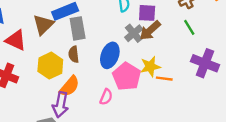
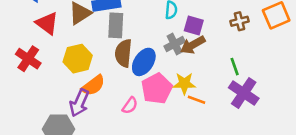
green line: (189, 27) -> (235, 67), moved
brown semicircle: (74, 54) -> (123, 53), moved, size x1.5

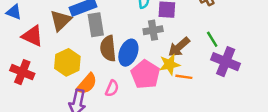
gray cross: (175, 44) -> (153, 30), turned 30
brown arrow: (193, 45) -> (179, 47), moved
pink semicircle: (130, 105) -> (112, 88), moved

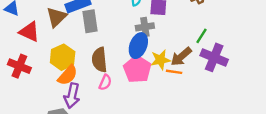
green line: (212, 39) -> (201, 36), turned 63
brown arrow: (179, 47) -> (181, 57), moved
brown semicircle: (108, 48) -> (99, 60), moved
blue ellipse: (128, 53) -> (138, 46), moved
orange semicircle: (87, 84) -> (68, 75), moved

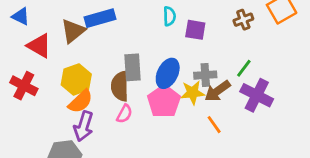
gray rectangle: (90, 21) -> (132, 67), moved
gray cross: (145, 27) -> (205, 75), moved
orange line: (174, 72) -> (214, 125), moved, turned 42

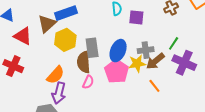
yellow hexagon: (76, 79) -> (65, 40), moved

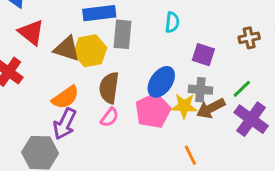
purple square: (136, 17) -> (203, 55), moved
brown triangle: (47, 24) -> (67, 49), moved, turned 48
gray rectangle: (92, 48) -> (123, 34), moved
orange line: (154, 86) -> (190, 155), moved

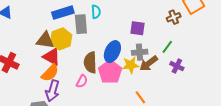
cyan semicircle: (172, 22) -> (96, 12), moved
red triangle: (31, 32) -> (52, 57), moved
brown cross: (249, 38) -> (174, 17), moved
brown semicircle: (109, 88) -> (90, 62), moved
purple cross: (251, 119) -> (177, 66), size x0.6

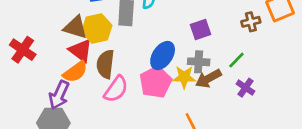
purple square: (138, 28) -> (201, 30), turned -35
brown semicircle: (90, 62) -> (105, 64), moved
pink semicircle: (82, 81) -> (116, 89), size x1.5
purple arrow: (53, 91) -> (59, 95), moved

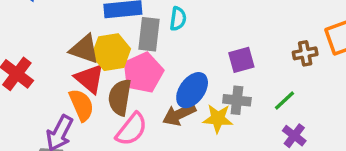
orange semicircle: (75, 72) -> (81, 105), turned -80
brown arrow: (208, 79) -> (179, 114), moved
pink pentagon: (156, 82) -> (143, 73), moved

